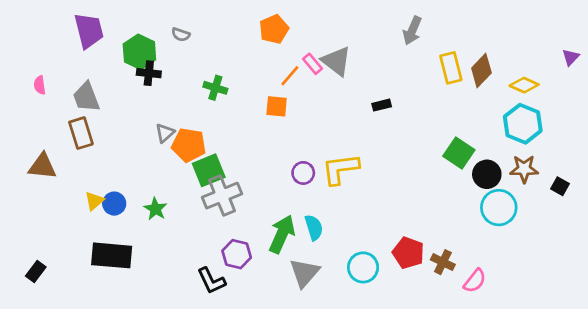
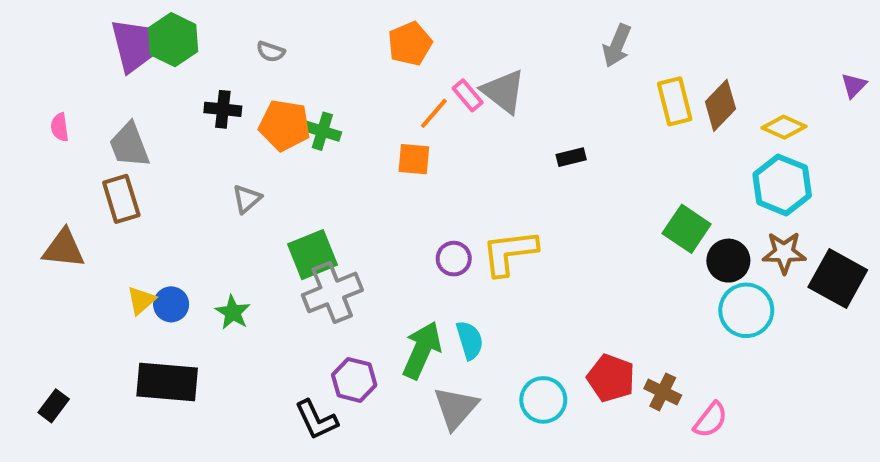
green hexagon: (139, 52) -> (173, 40), moved
orange pentagon: (189, 145) -> (285, 125), moved
black square: (560, 186) -> (838, 278), size x2.0

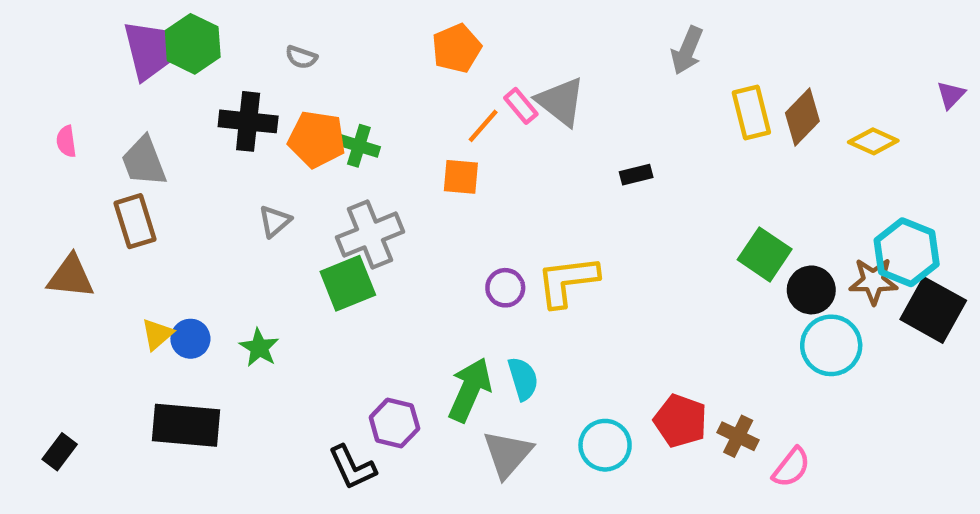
black cross: (223, 109) -> (248, 121), size x1.4
cyan hexagon: (782, 185) -> (907, 252), moved
gray cross: (332, 292) -> (370, 235), moved

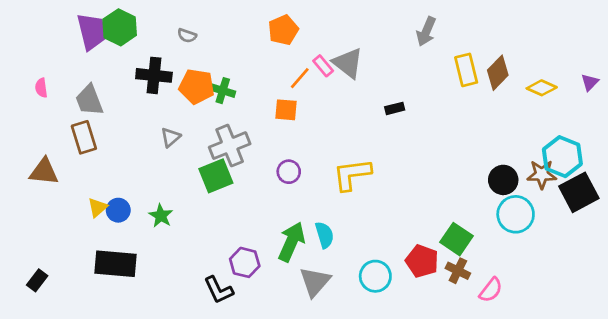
purple triangle: (951, 95) -> (590, 82), moved
green square: (765, 254) -> (456, 239), moved
purple circle: (505, 288) -> (289, 172), moved
black square: (933, 310) -> (579, 192), turned 33

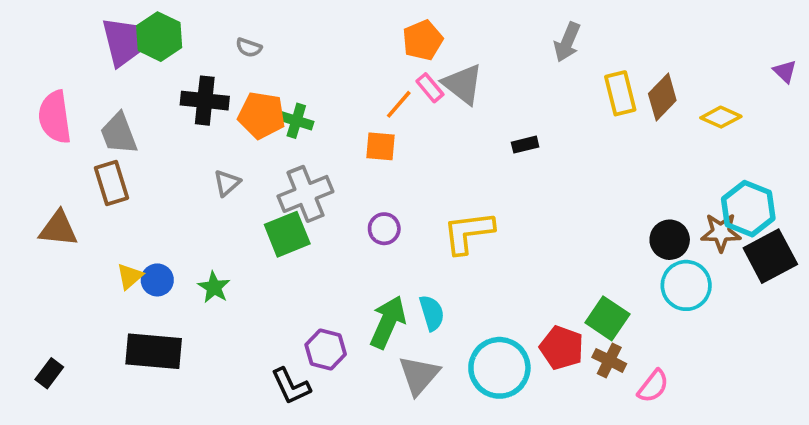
orange pentagon: (283, 30) -> (423, 40), moved
purple triangle: (590, 82) -> (785, 71), moved, turned -30
pink semicircle: (41, 88) -> (55, 117), size x2.0
cyan circle: (375, 276) -> (499, 368), size x1.4

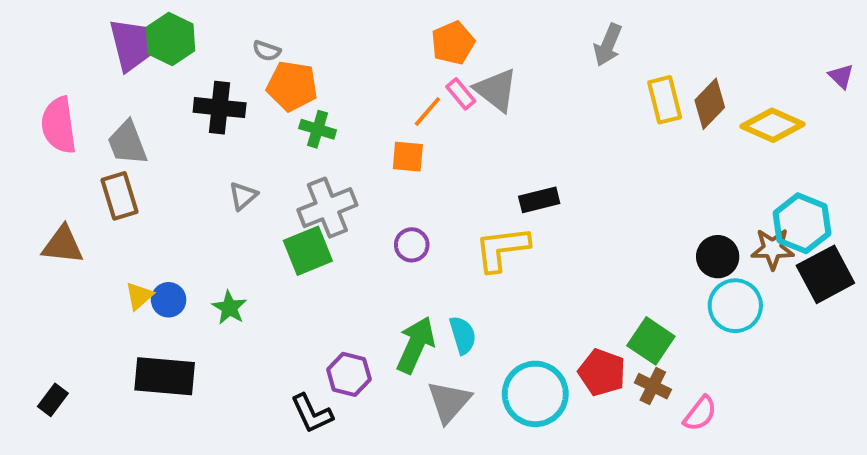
orange pentagon: (262, 115) -> (292, 86), moved
yellow diamond: (721, 117) -> (773, 125), size x1.4
black rectangle: (525, 145) -> (539, 200), moved, size x1.4

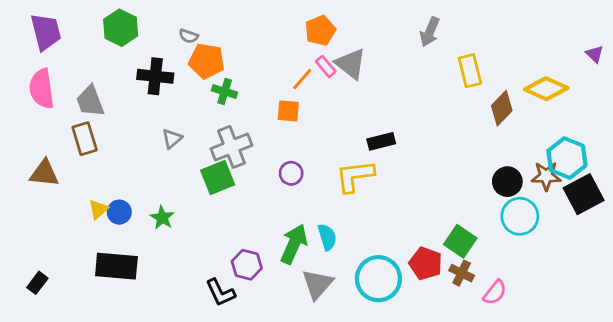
purple trapezoid: (131, 45) -> (46, 32), moved
brown diamond: (710, 104) -> (502, 108), moved

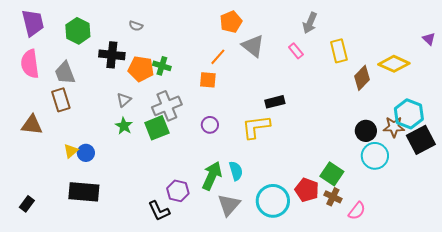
green hexagon: (121, 28) -> (78, 31), moved
orange pentagon: (207, 61) -> (141, 69), moved
pink rectangle: (326, 67) -> (296, 51), moved
green star: (162, 218) -> (124, 126), moved

